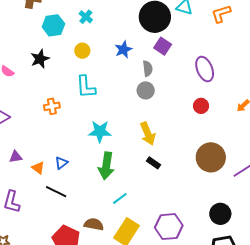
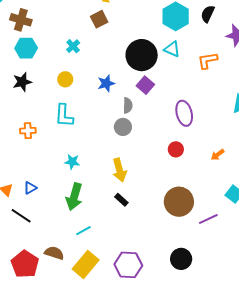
cyan hexagon: (53, 25) -> (26, 48), moved
cyan star: (100, 131) -> (72, 162), size x0.7

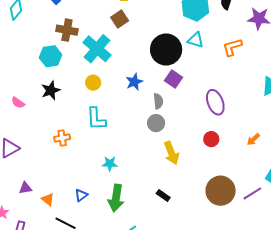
brown cross: (21, 20) -> (67, 30), moved
cyan cross: (73, 46) -> (97, 49), size x2.0
yellow arrow: (119, 170) -> (171, 153), moved
blue triangle: (30, 188) -> (81, 195), moved
purple line: (208, 219) -> (252, 193), moved

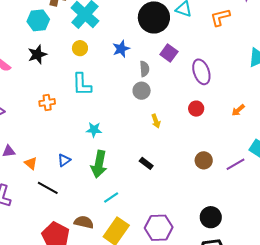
purple square: (173, 79) -> (169, 53), moved
yellow arrow: (171, 153) -> (156, 121), size x0.6
brown circle: (221, 191) -> (204, 160), size x0.6

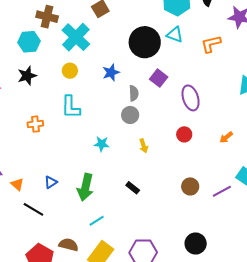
cyan star: (94, 130) -> (102, 144), moved

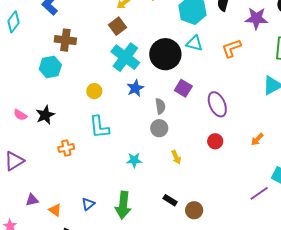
cyan cross: (76, 37) -> (125, 57), moved
black star: (27, 76) -> (45, 115), moved
brown circle: (190, 186) -> (194, 210), moved

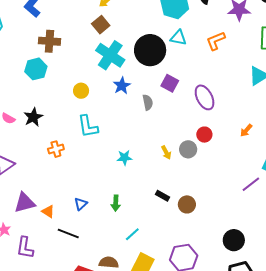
gray circle: (159, 128) -> (188, 149), moved
purple triangle: (32, 200) -> (25, 203), size x1.6
green arrow: (123, 205) -> (116, 203), size x0.6

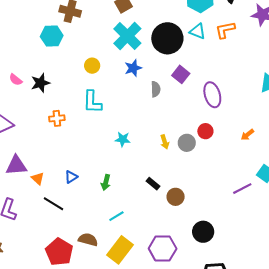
orange L-shape: (216, 41) -> (225, 30), moved
black circle: (234, 240) -> (203, 232), moved

